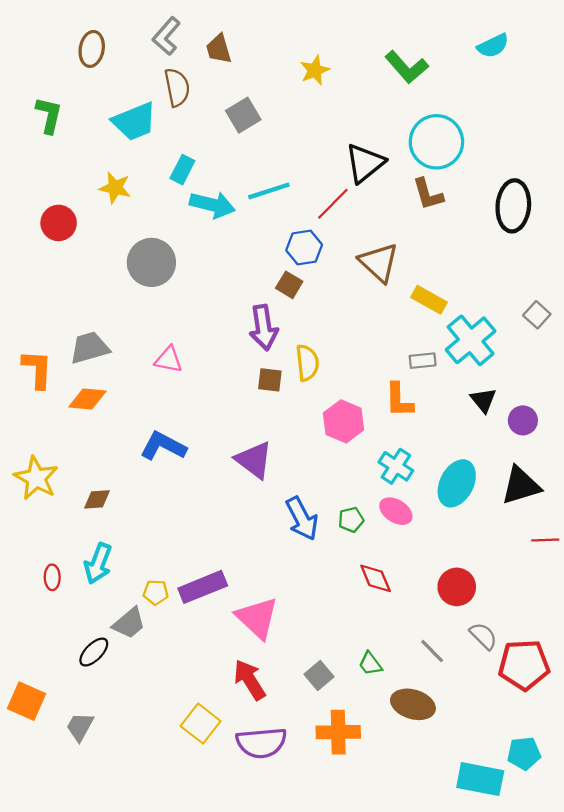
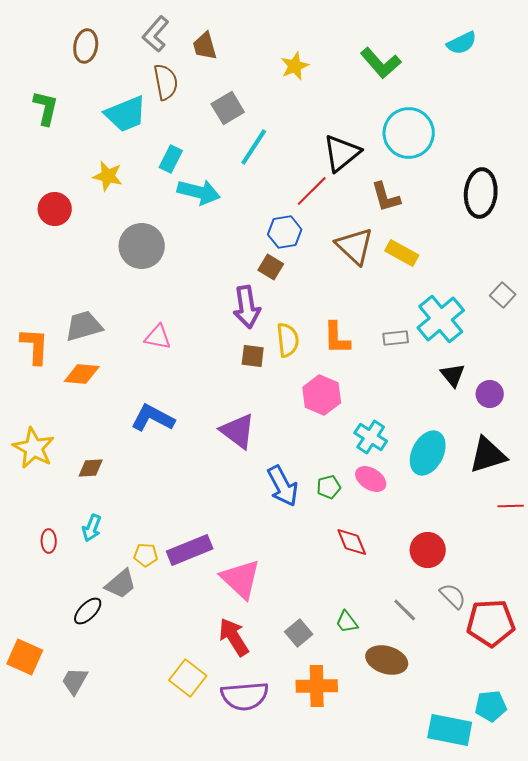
cyan line: (269, 191) -> (254, 147), moved, turned -39
brown L-shape: (428, 194) -> (386, 197), moved
yellow rectangle: (429, 300) -> (402, 253), moved
orange L-shape: (399, 400) -> (337, 338), moved
cyan arrow: (98, 563) -> (92, 528), size x0.7

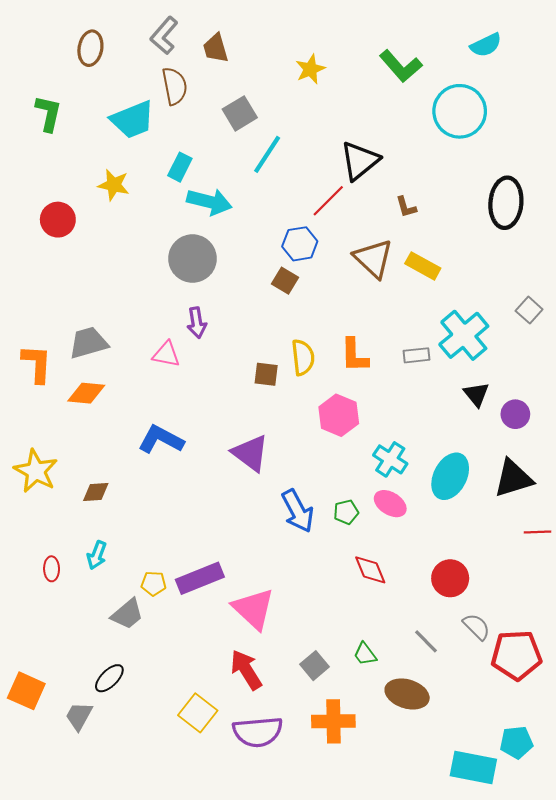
cyan circle: (409, 133) -> (460, 111), moved
brown L-shape: (386, 197) -> (406, 207), size x0.7
gray circle: (142, 246) -> (192, 259), moved
purple arrow: (247, 307) -> (197, 323), moved, size x0.7
black ellipse: (88, 611) -> (109, 678), moved

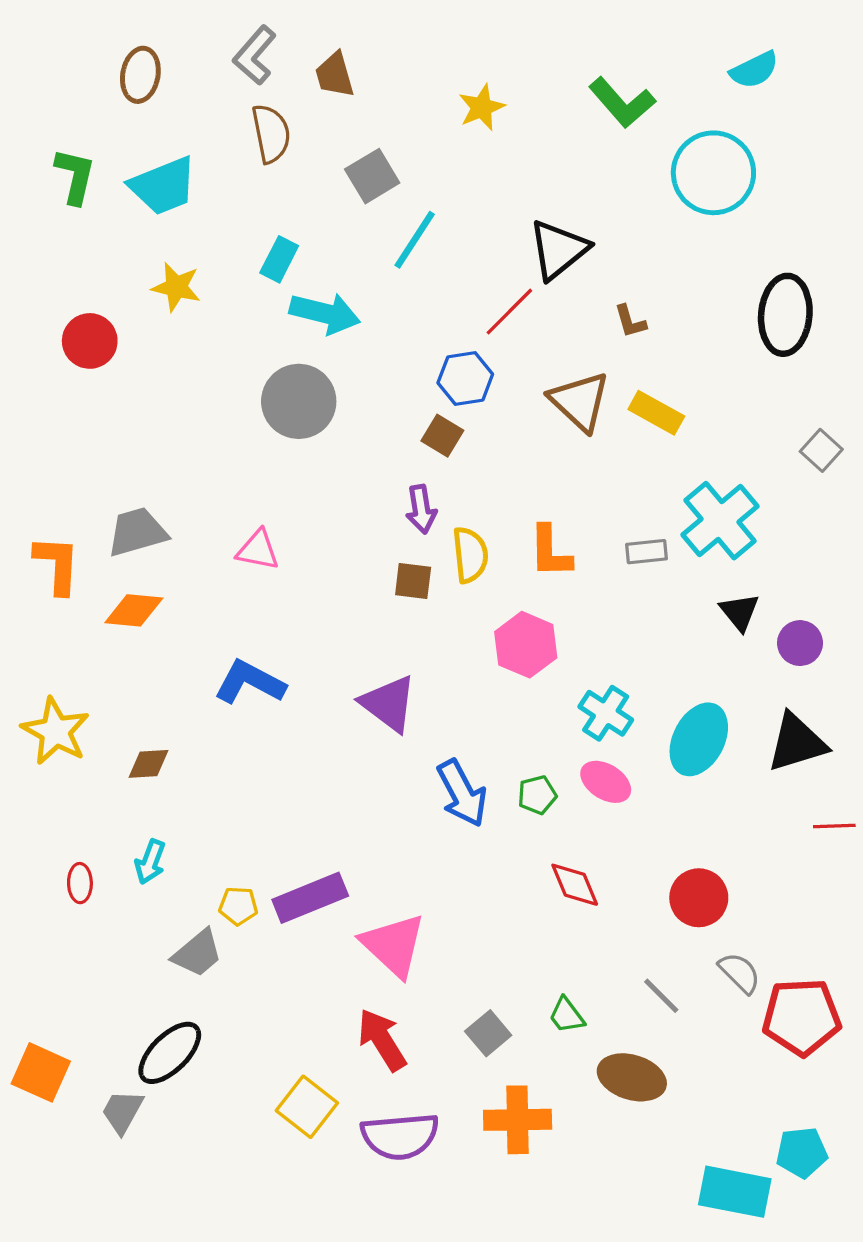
cyan trapezoid: (133, 120) -> (163, 186), moved
gray square: (529, 310) -> (821, 450), moved
purple arrow: (197, 323) -> (421, 509), moved
black ellipse: (109, 678) -> (170, 1053), size x1.4

